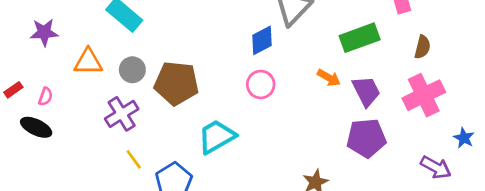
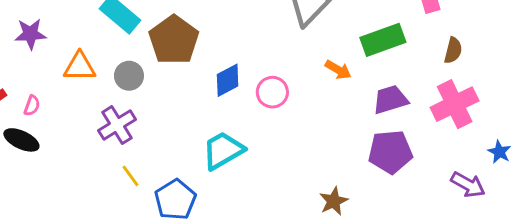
blue diamond: (262, 40) -> (228, 80), moved
orange arrow: (329, 78) -> (338, 70), moved
brown pentagon: (176, 83) -> (174, 40), moved, turned 30
purple trapezoid: (366, 91) -> (390, 100), turned -80

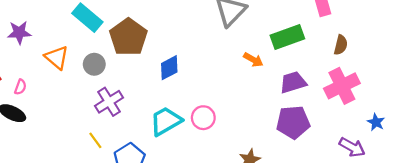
orange triangle: (80, 67) -> (57, 57), turned 40
pink circle: (272, 92) -> (203, 118), moved
purple cross: (117, 125) -> (109, 102), moved

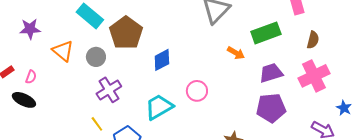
pink circle: (203, 118) -> (197, 91), moved

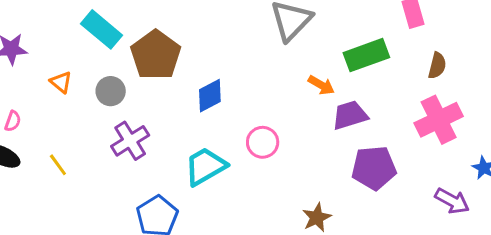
orange triangle: (63, 51) -> (61, 82), size x0.7
purple trapezoid: (271, 73) -> (350, 115), moved
yellow line: (97, 124) -> (58, 165), moved

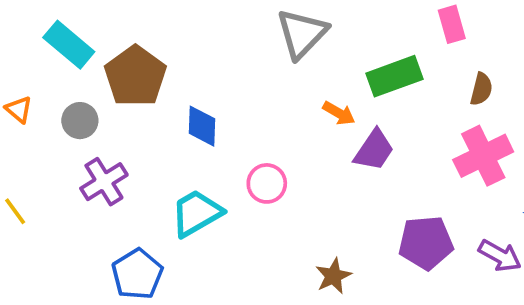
blue diamond: (210, 96) -> (202, 126), turned -60
purple trapezoid: (350, 115) -> (374, 150), turned 141
purple pentagon: (374, 168) -> (426, 243), moved

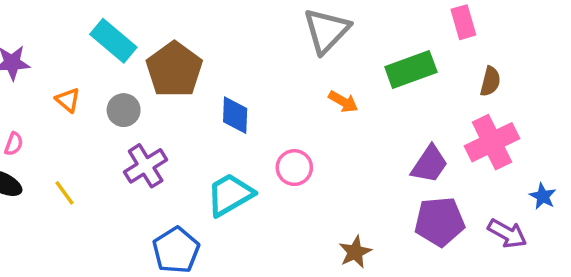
orange arrow: (339, 113) -> (343, 102), moved
purple trapezoid: (374, 150) -> (429, 164), moved

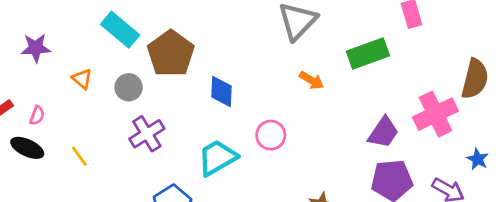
brown semicircle: (490, 81) -> (475, 79), moved, size x1.6

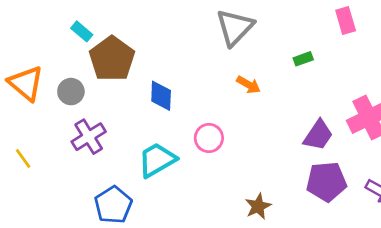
cyan rectangle: (120, 30) -> (82, 31), moved, size x0.6
green rectangle: (368, 54) -> (303, 59), size x0.5
orange triangle: (82, 79) -> (26, 83), size x1.8

